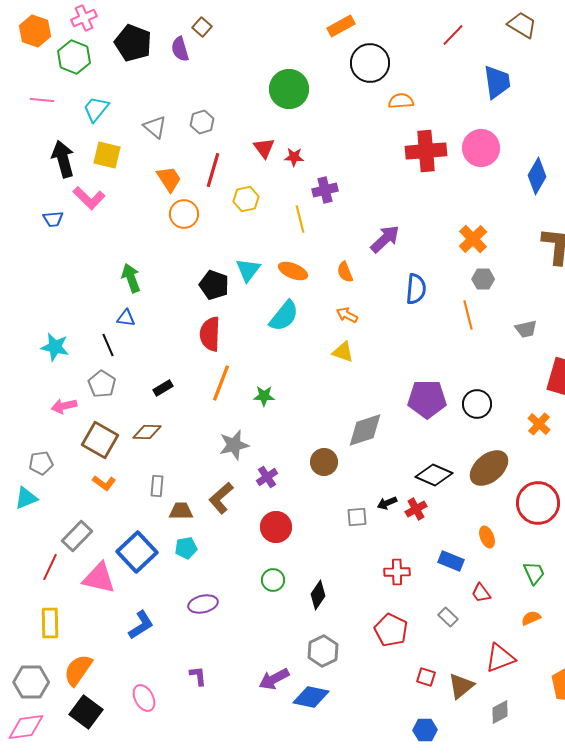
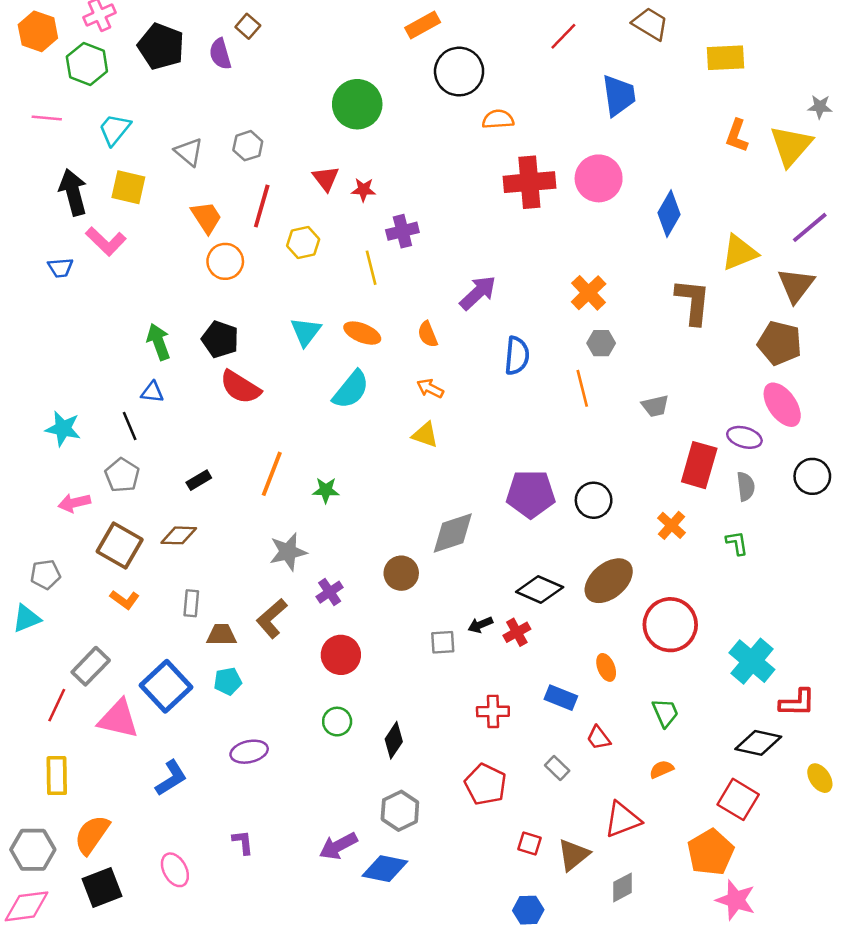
black pentagon: (214, 285) -> (220, 339), moved
red semicircle: (210, 334) -> (240, 387), moved, turned -60
black square: (86, 712) -> (102, 887), turned 32

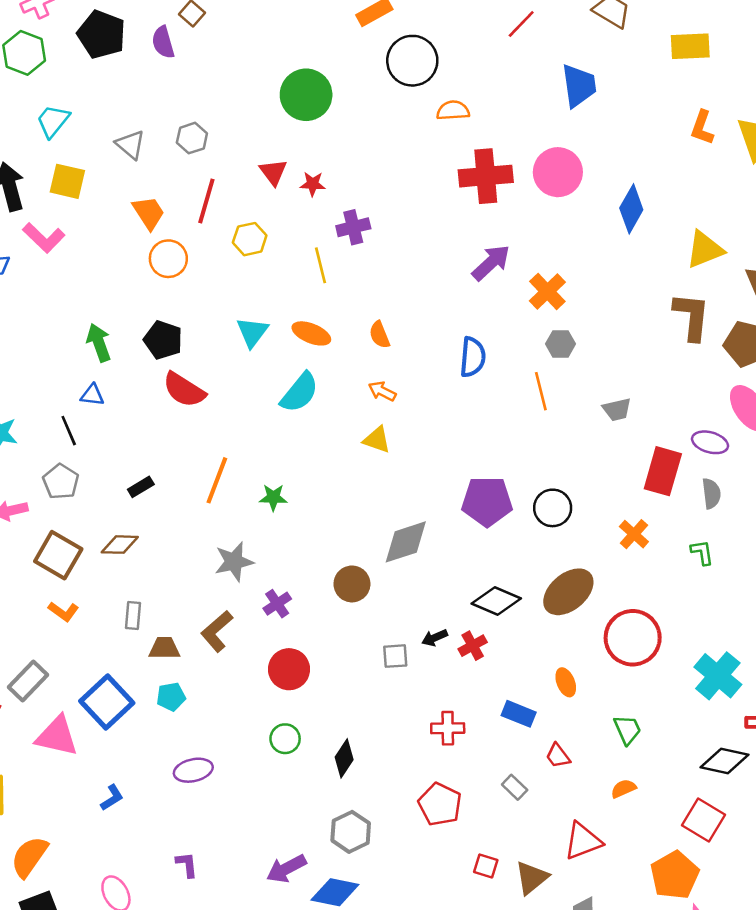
purple arrow: (478, 293) -> (491, 263), moved
brown L-shape: (693, 302) -> (692, 316), moved
blue L-shape: (171, 778) -> (112, 798), size x0.7

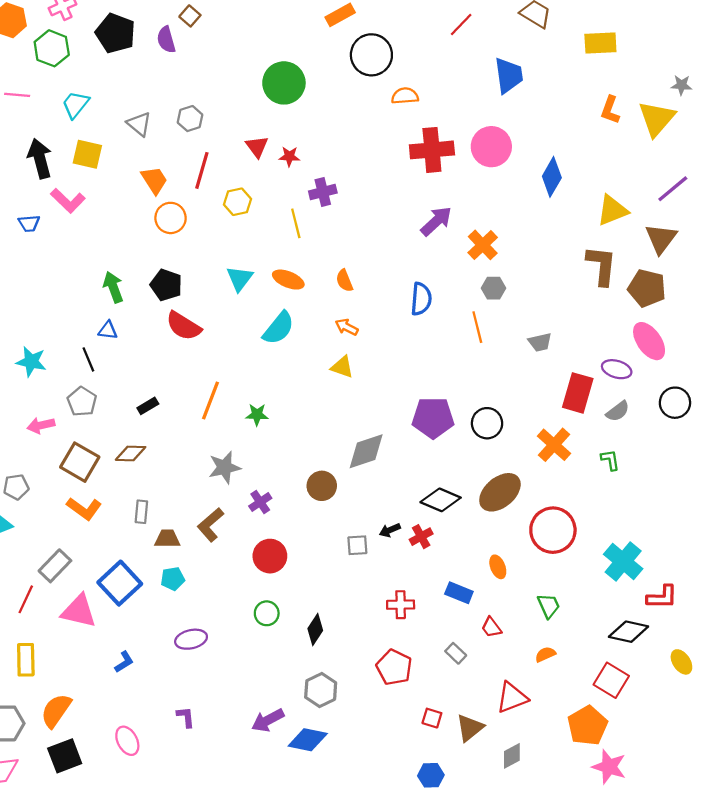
gray semicircle: (711, 493) -> (618, 411), turned 60
orange cross: (634, 534) -> (554, 445), size x1.4
orange L-shape: (63, 612) -> (84, 509), size x1.4

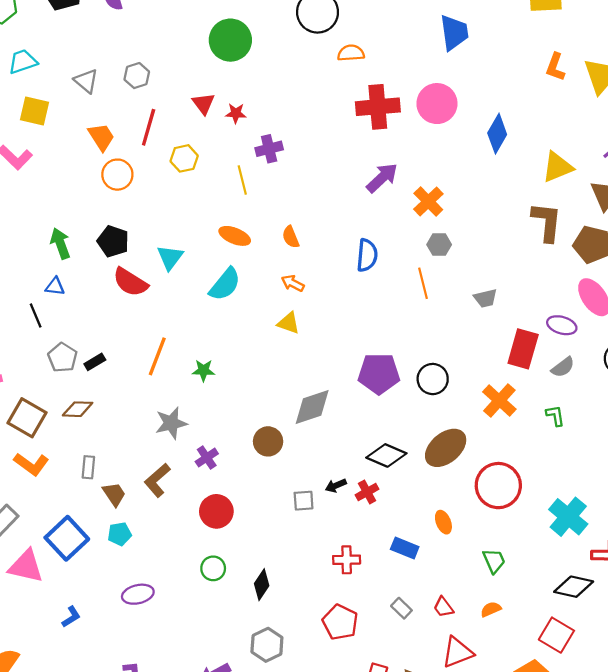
cyan trapezoid: (75, 105) -> (23, 62), turned 32
cyan triangle: (240, 278) -> (170, 257), moved
gray pentagon: (82, 402) -> (63, 357), moved
brown trapezoid: (167, 539) -> (114, 494), turned 56
red trapezoid: (491, 627) -> (443, 607), moved

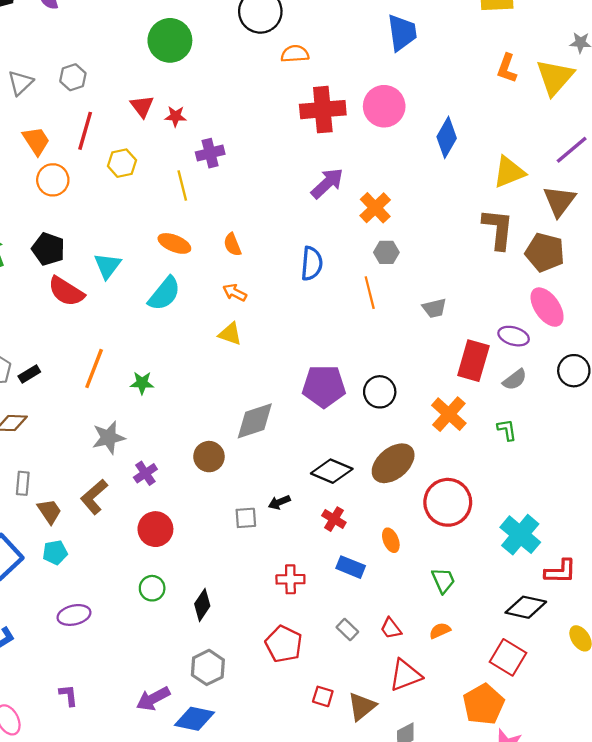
gray triangle: (86, 81) -> (20, 83), turned 36
red cross: (367, 492) -> (334, 519), moved, turned -30

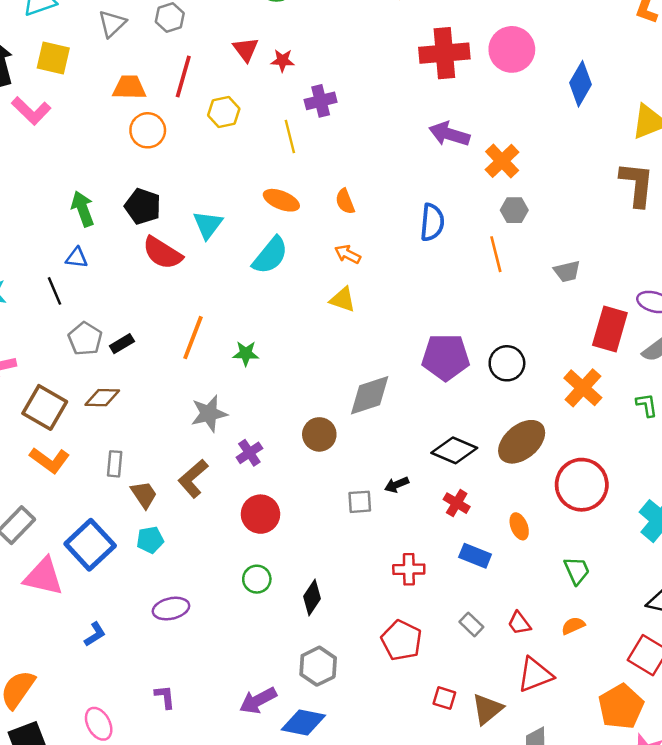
orange trapezoid: (36, 141) -> (129, 87), turned -56
purple arrow: (327, 183) -> (449, 134), turned -120

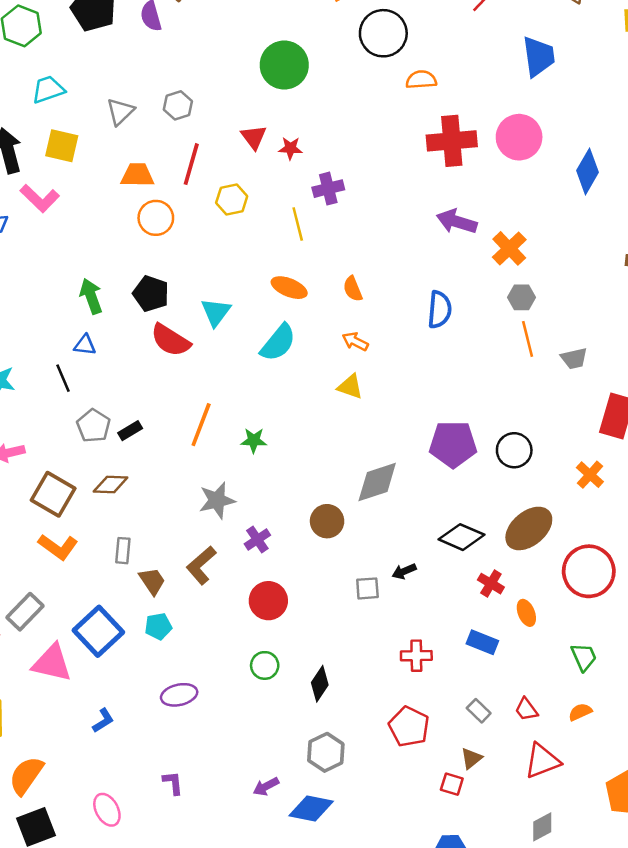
orange line: (496, 254) -> (528, 339), moved
orange cross: (583, 388) -> (590, 475), size x0.7
red cross: (457, 503) -> (491, 584), moved
purple arrow: (258, 700) -> (266, 787), size x0.7
brown triangle: (487, 709) -> (471, 758), moved, size x0.7

